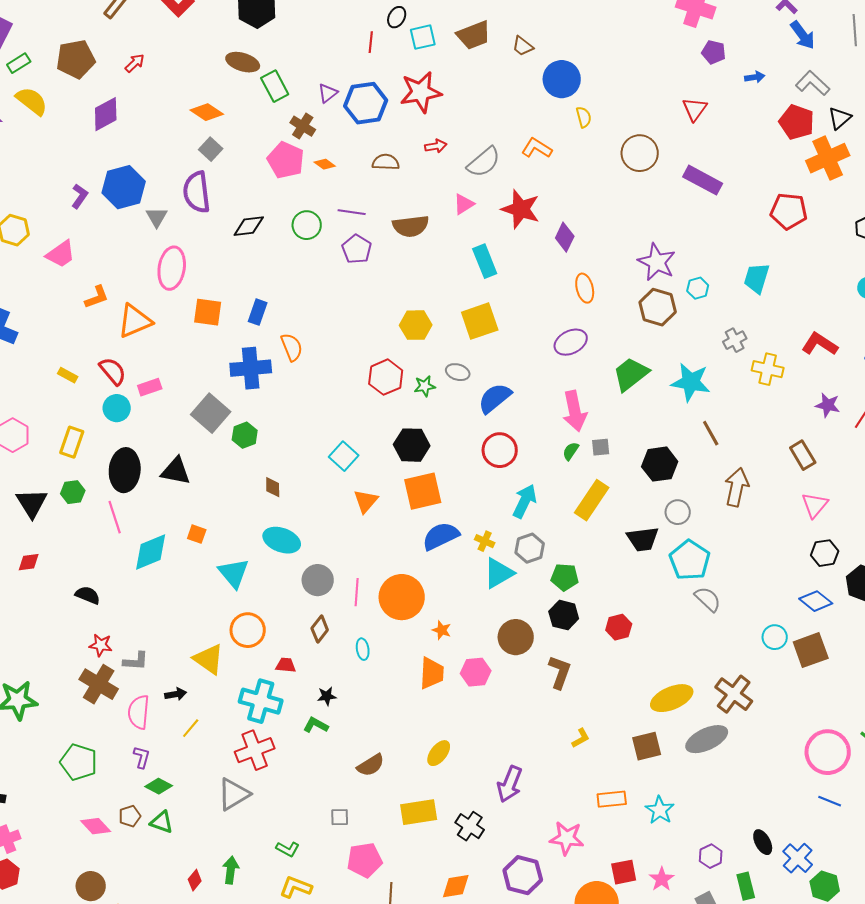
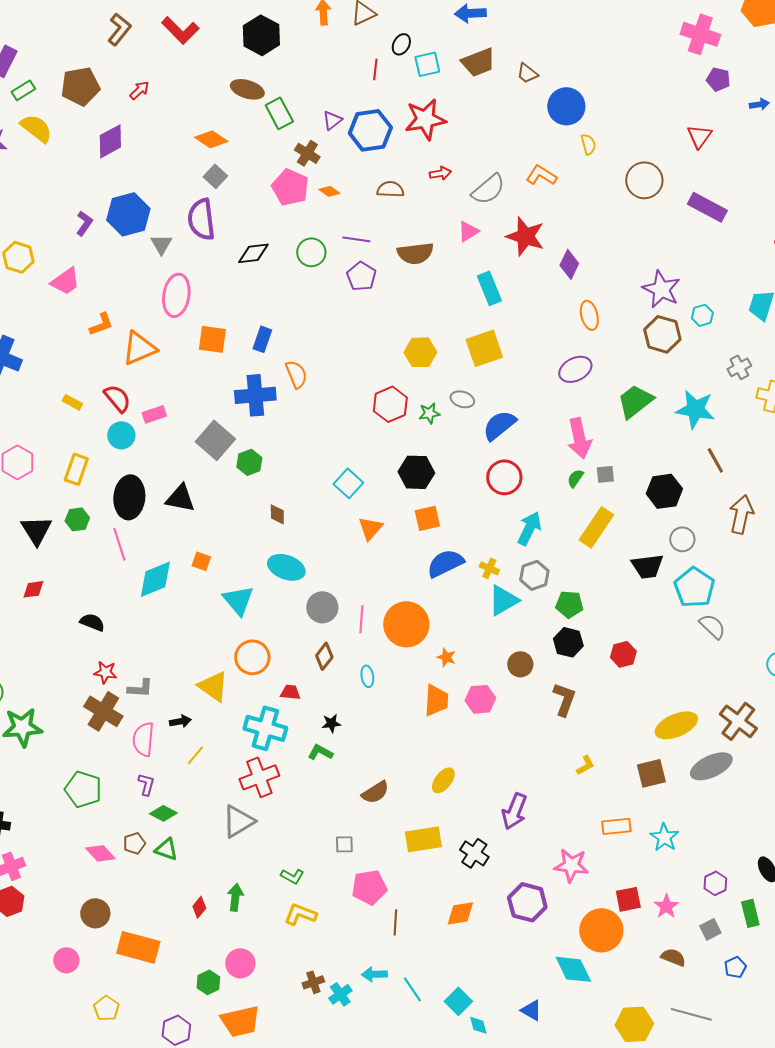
orange square: (423, 491) -> (427, 518), size x0.7
brown circle: (516, 637) -> (520, 664), size x0.7

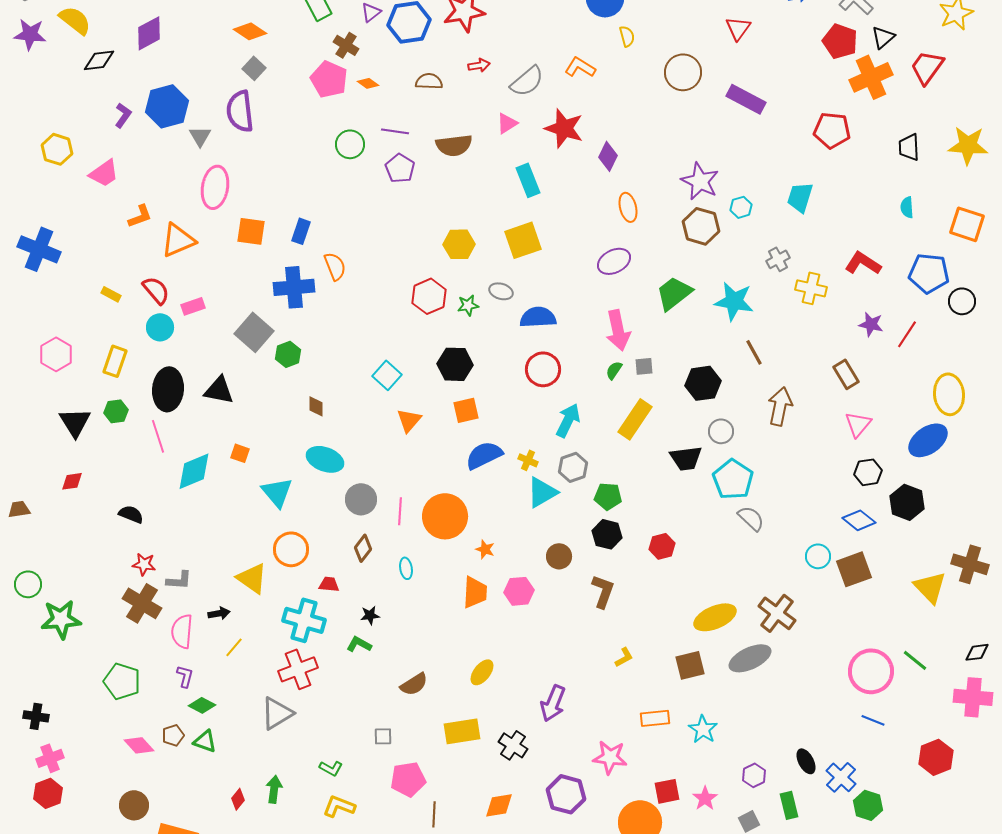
black diamond: (253, 253) -> (99, 60), moved
blue semicircle: (499, 425) -> (538, 317), turned 36

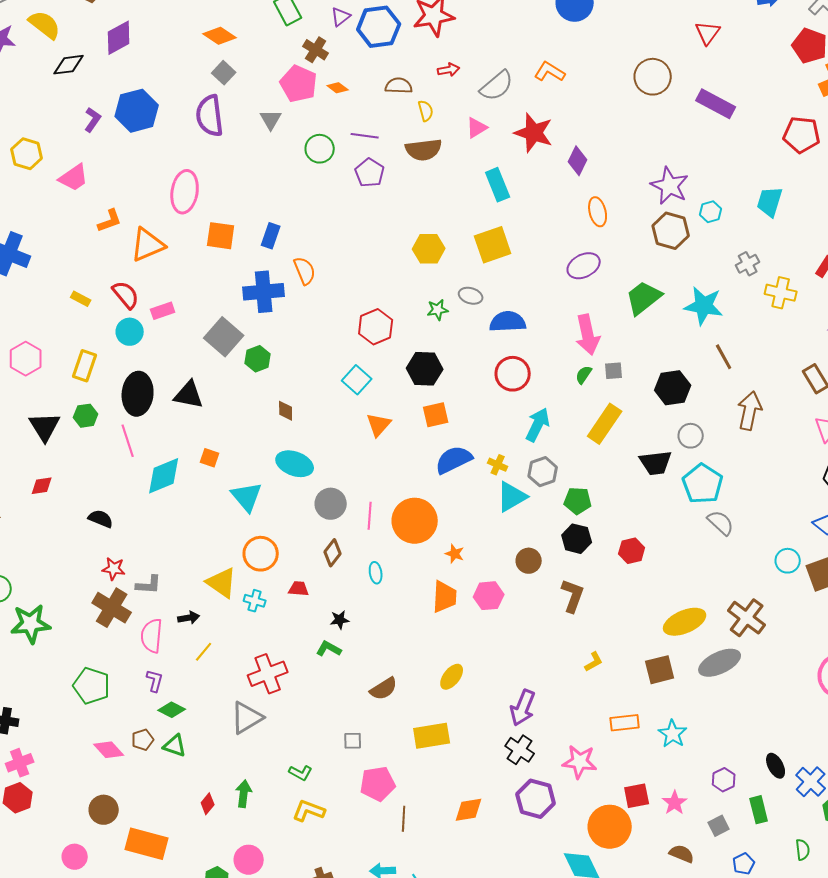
yellow semicircle: (627, 36) -> (426, 111), moved
gray triangle: (200, 136) -> (271, 120), moved
red hexagon: (429, 296) -> (376, 327), moved
cyan cross: (304, 620) -> (255, 601), moved, size x0.5
black cross: (513, 745) -> (520, 750), moved

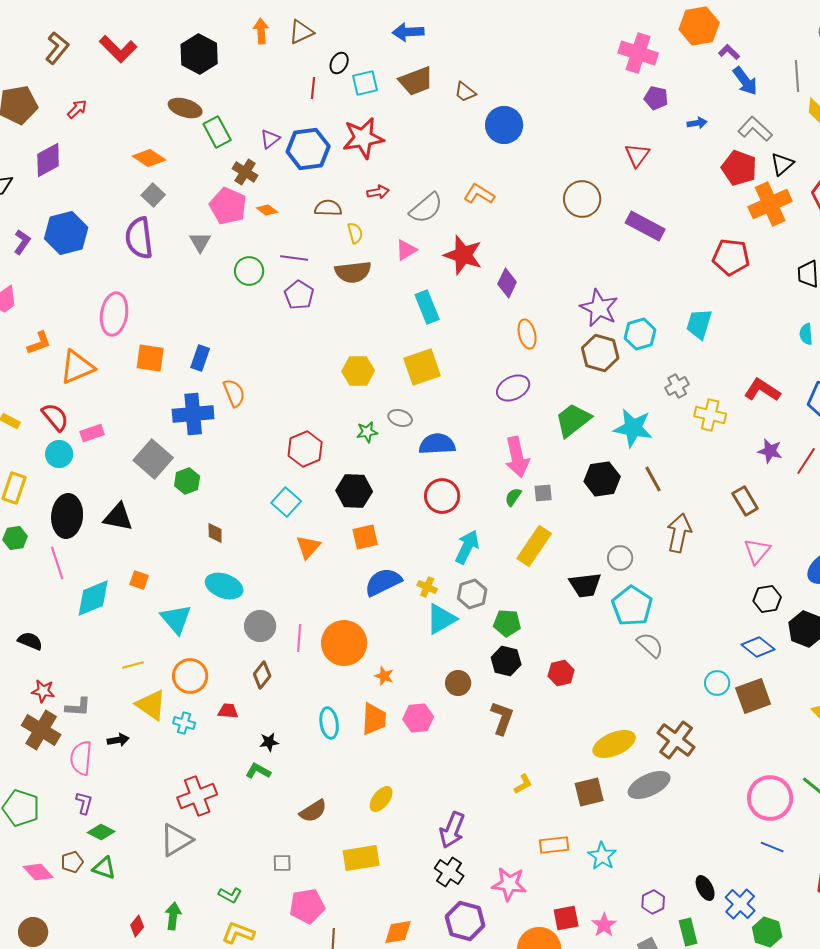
cyan hexagon: (711, 212) -> (640, 334), size x1.4
black hexagon: (673, 388) -> (602, 479), moved
cyan ellipse: (376, 573) -> (329, 723), moved, size x1.4
yellow line: (204, 652) -> (133, 665), moved, turned 35

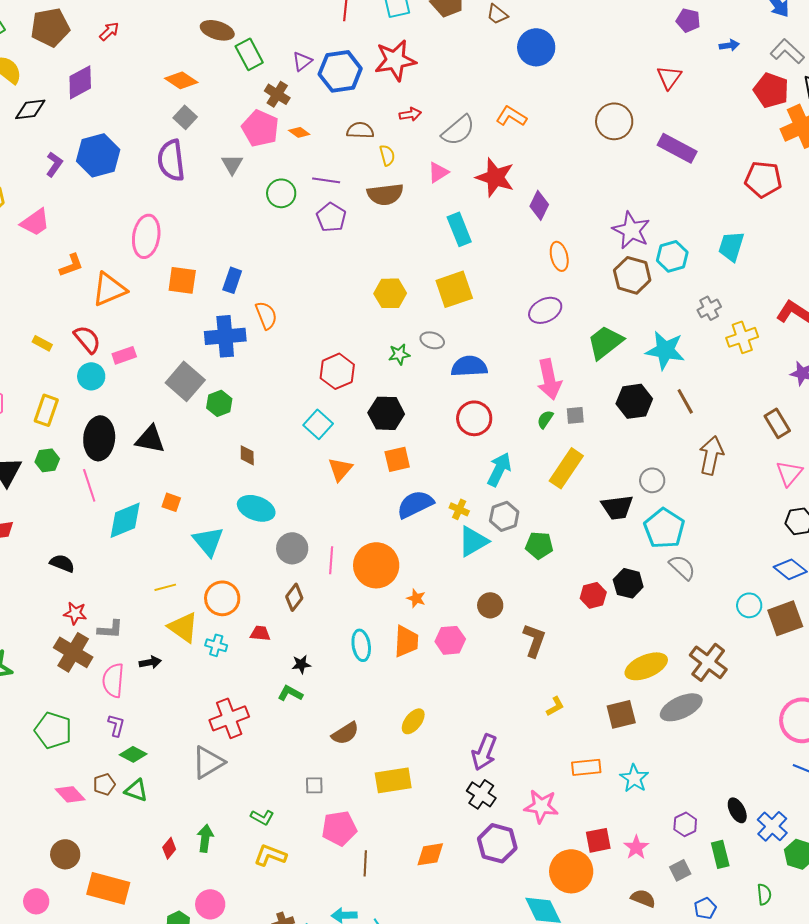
yellow cross: (710, 415) -> (742, 337), turned -32
black hexagon: (506, 661) -> (628, 583), moved

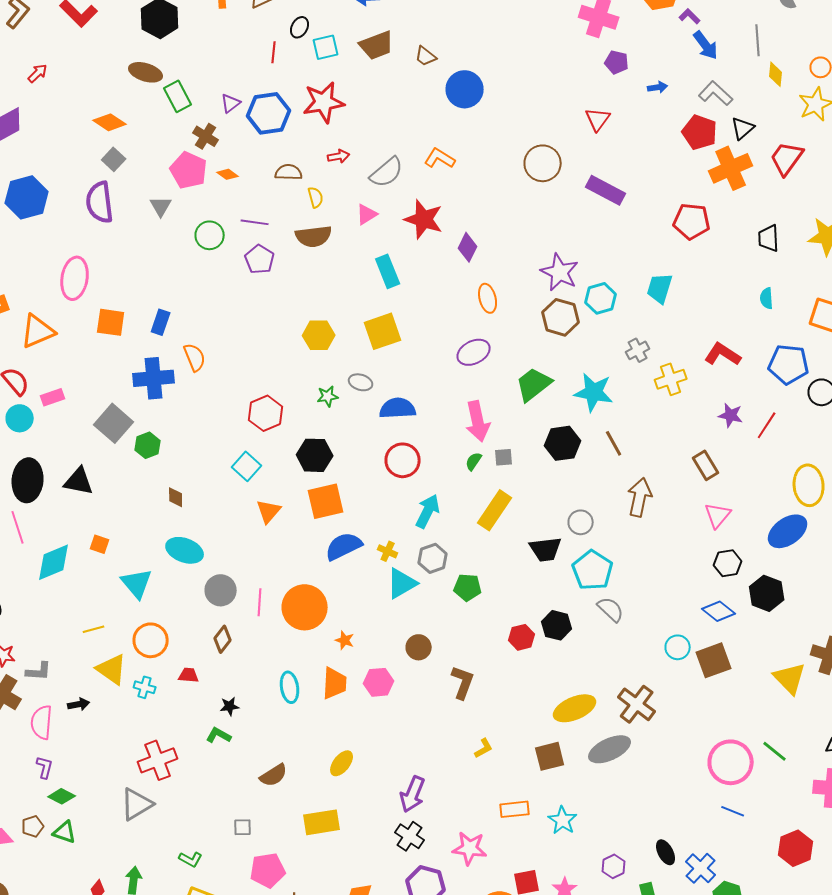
orange square: (397, 459) -> (326, 501), size x1.4

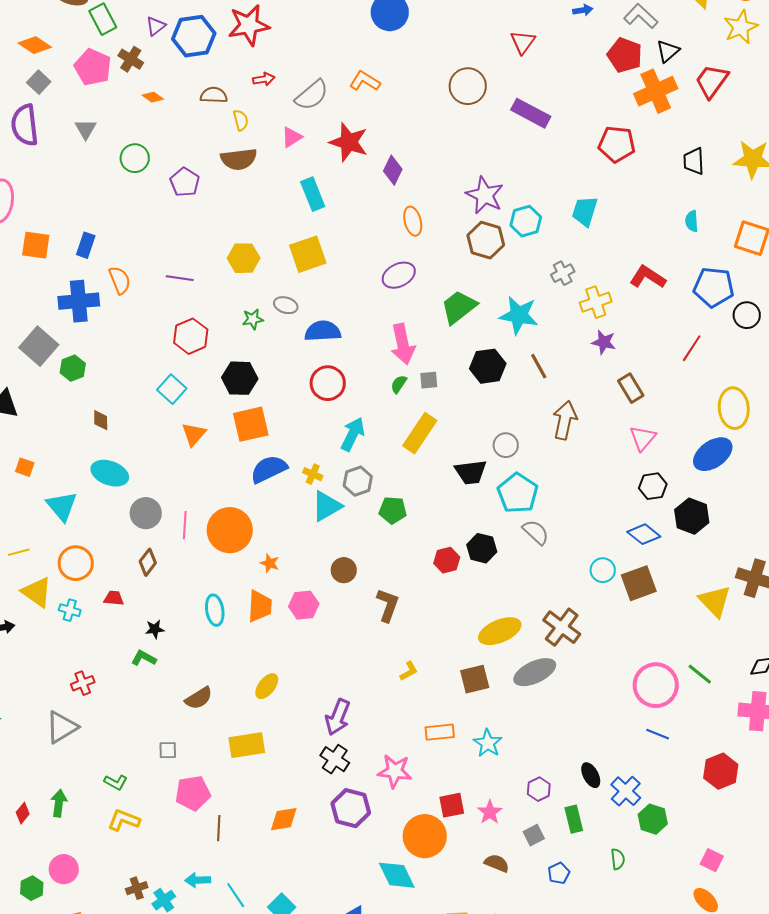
pink pentagon: (189, 170) -> (93, 67), moved
purple line: (255, 222) -> (180, 278), moved
purple star: (731, 415) -> (604, 342), moved
red cross: (158, 760) -> (83, 683), size x0.6

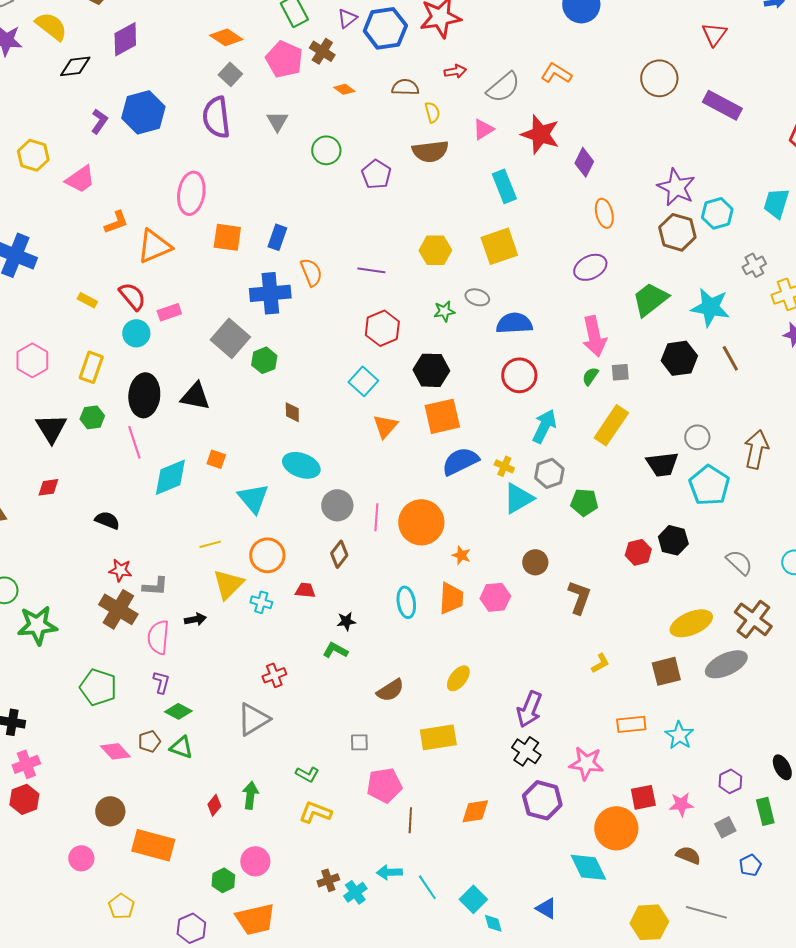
brown arrow: (565, 420) -> (756, 449), moved
gray semicircle: (536, 532) -> (739, 562), moved
yellow triangle: (37, 592) -> (228, 584), turned 40
pink star: (490, 812) -> (681, 804), turned 30

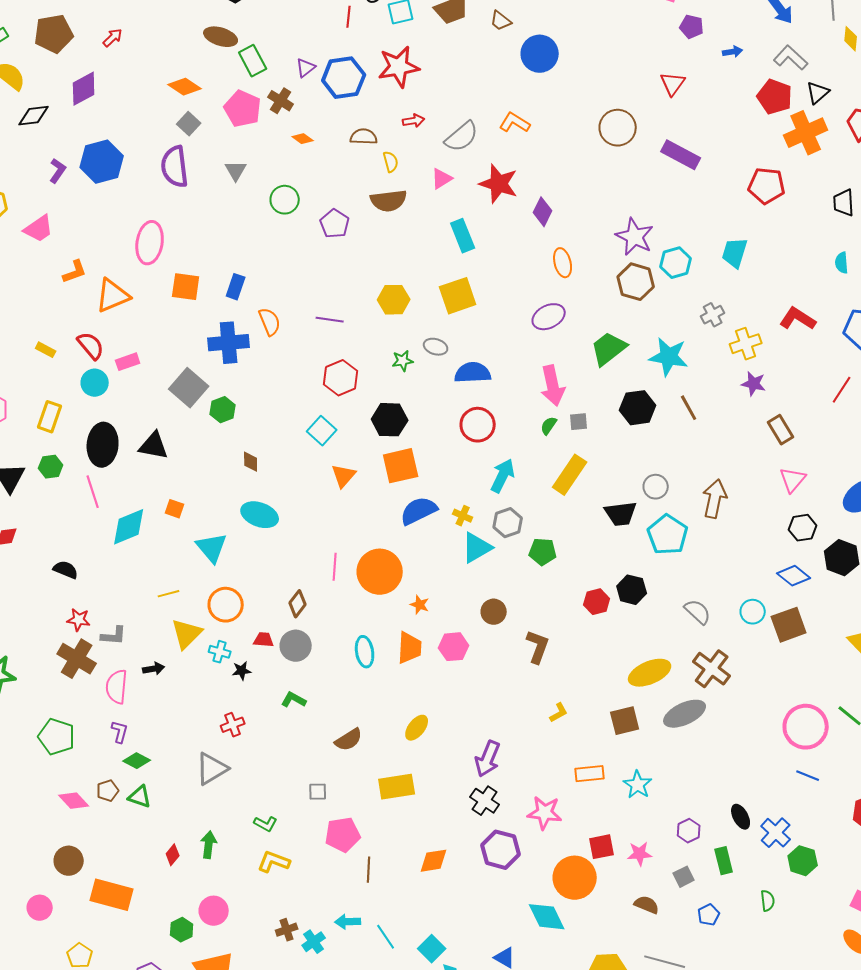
gray circle: (337, 505) -> (296, 646), moved
black star: (346, 621) -> (242, 671), moved

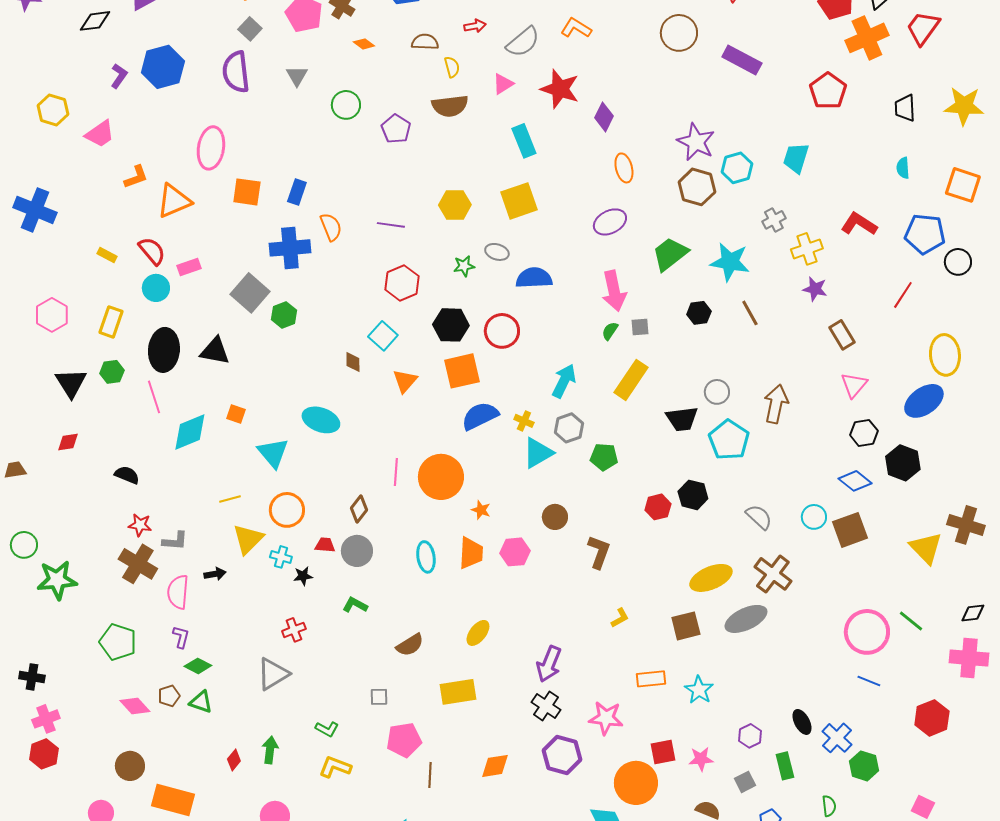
red pentagon: (767, 186) -> (828, 91), turned 30
black hexagon: (638, 408) -> (699, 313), size x0.7
red circle: (478, 425) -> (502, 331), moved
brown diamond: (251, 462) -> (353, 362), moved

